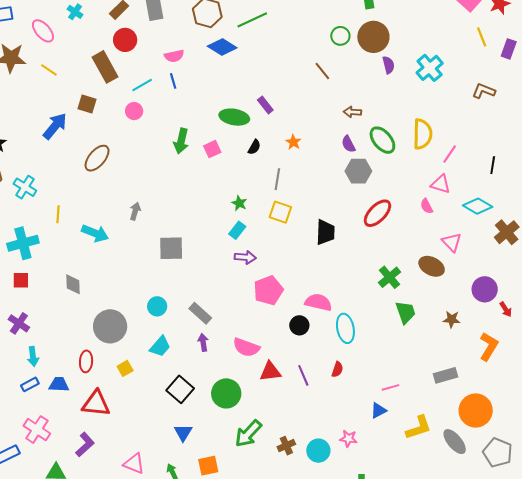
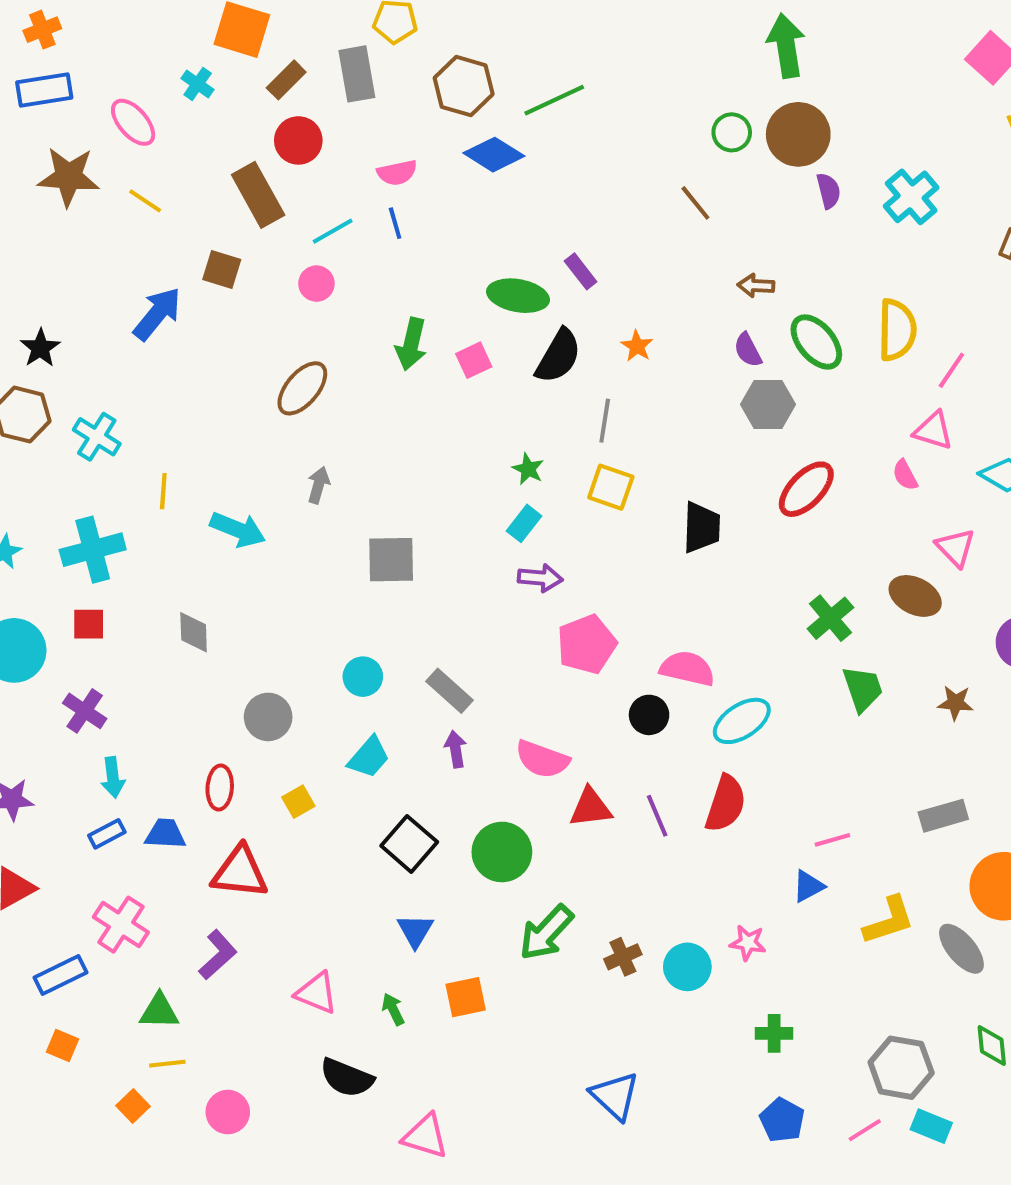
black semicircle: (254, 147) -> (558, 356), size x1.8
brown ellipse: (97, 158) -> (302, 388), moved
gray circle: (110, 326) -> (268, 717), size x0.7
cyan ellipse: (345, 328) -> (742, 721), turned 68
red semicircle: (337, 369) -> (726, 804), size x1.8

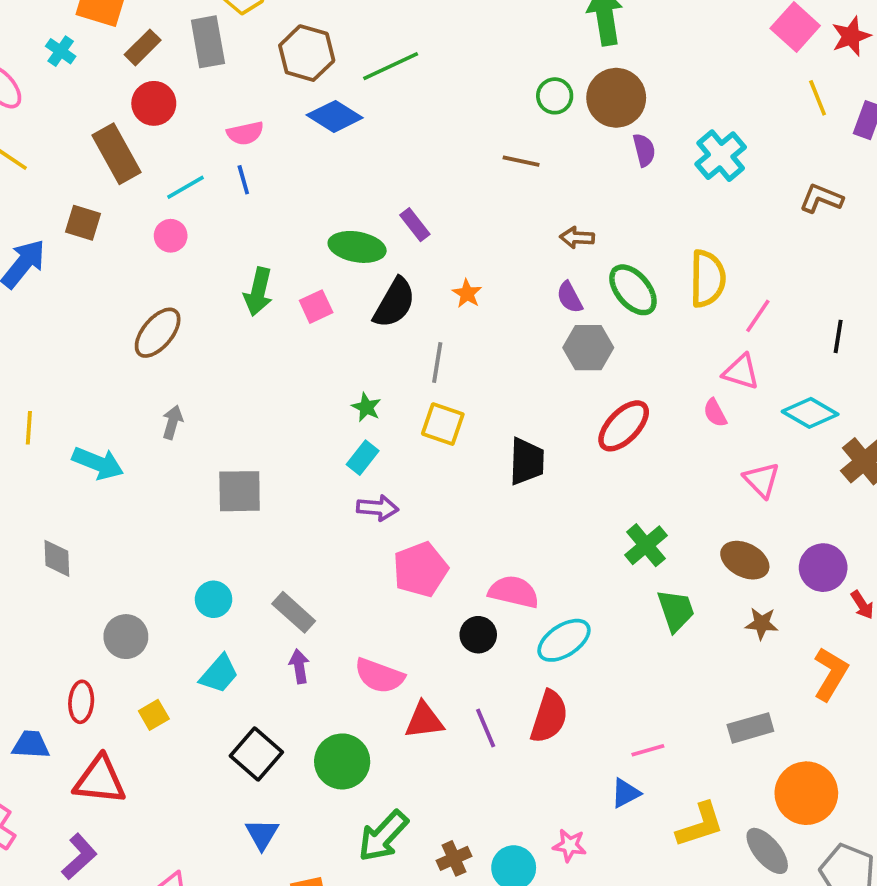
brown line: (695, 203) -> (521, 161), turned -39
brown ellipse: (915, 596) -> (745, 560), moved

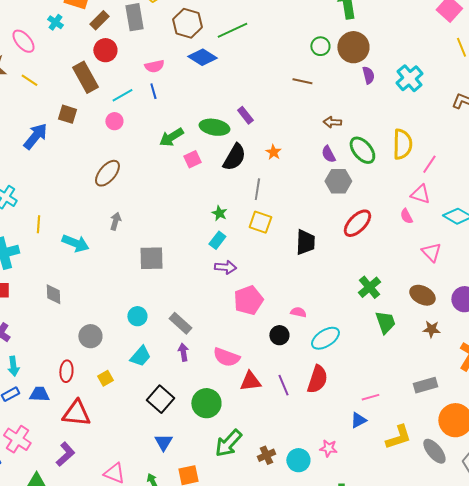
green arrow: (258, 292) -> (171, 137), moved, turned 45
pink semicircle: (514, 592) -> (298, 312), size x0.6

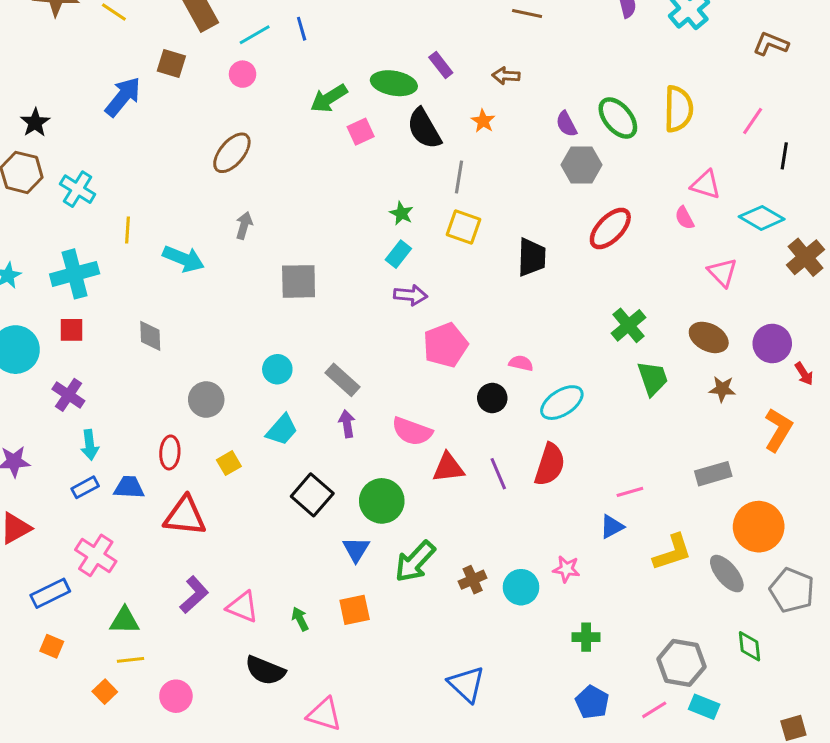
brown arrow: (332, 122) -> (506, 76), moved
black semicircle: (234, 157) -> (424, 129), turned 120
pink line: (429, 164) -> (753, 121), moved
blue triangle: (163, 442) -> (356, 549), moved
purple L-shape: (65, 454) -> (194, 595), moved

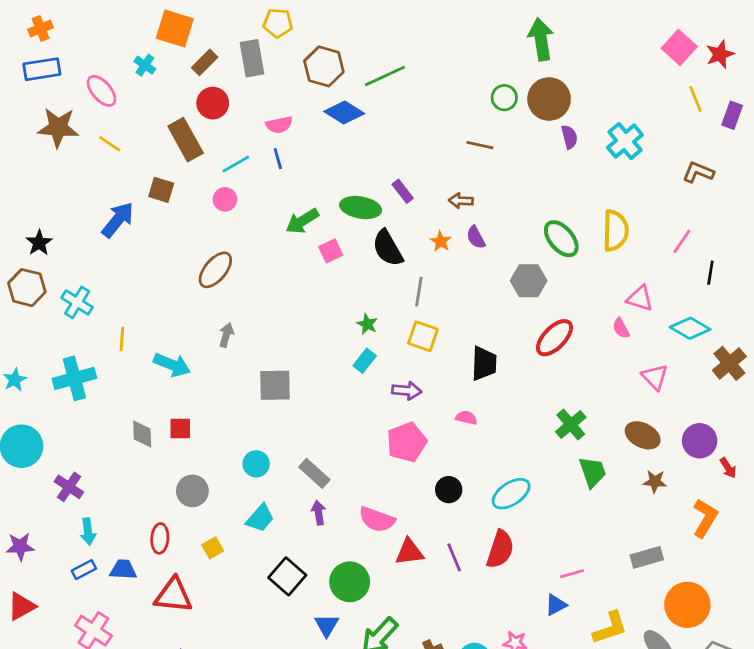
purple semicircle: (566, 124) -> (476, 237), moved
purple arrow: (411, 295) -> (407, 391), moved
red square: (71, 330) -> (180, 429), moved
pink semicircle: (521, 363) -> (466, 418), moved

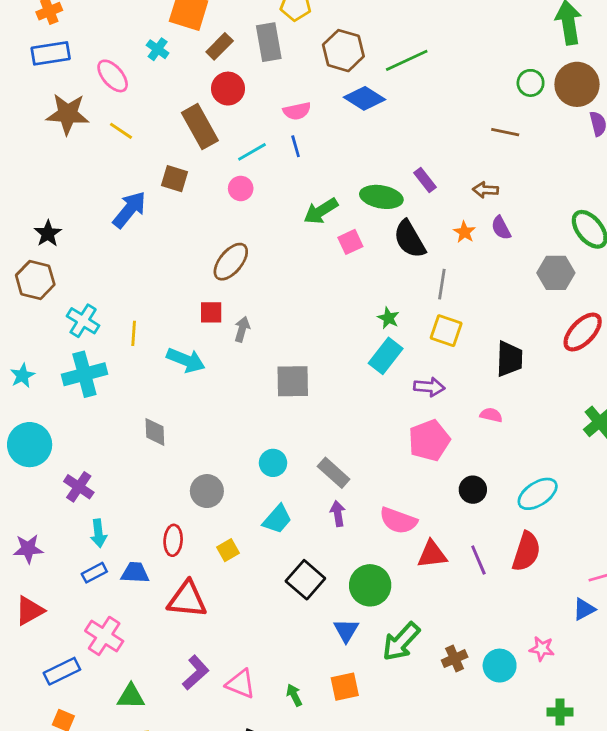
cyan cross: (77, 302) -> (83, 321), moved
cyan rectangle: (365, 361) -> (386, 356), size x1.4
red square: (180, 429) -> (211, 312), moved

